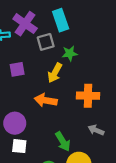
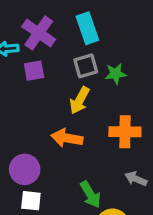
gray square: (46, 42) -> (86, 66), moved
green star: (70, 53) -> (116, 74), moved
purple square: (17, 69) -> (34, 71), moved

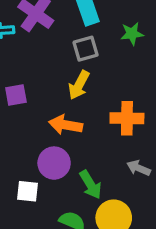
purple square: (34, 71) -> (16, 95), moved
green star: (116, 74) -> (132, 34), moved
purple circle: (25, 169) -> (54, 163), moved

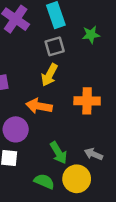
purple circle: (54, 163) -> (16, 129), moved
gray arrow: (139, 168) -> (94, 154), moved

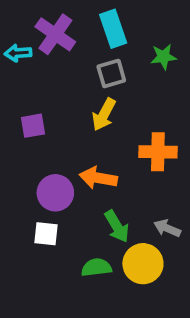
orange arrow: (39, 106) -> (98, 178), moved
green semicircle: (44, 181) -> (96, 267), turned -30

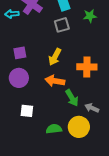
yellow arrow: (104, 115) -> (55, 57), moved
purple circle: (55, 193) -> (19, 78), moved
green arrow: (117, 226) -> (72, 98), moved

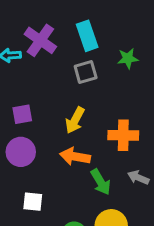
gray arrow: (92, 108) -> (138, 178), moved

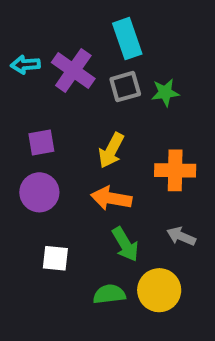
purple cross: (40, 40) -> (73, 71), moved
green star: (128, 58) -> (165, 93), moved
gray arrow: (138, 178) -> (181, 236), moved
green arrow: (101, 182) -> (125, 244), moved

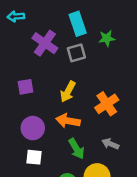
cyan arrow: (25, 65) -> (16, 16), moved
green star: (165, 93) -> (107, 38), moved
orange cross: (175, 170) -> (107, 104), turned -35
purple circle: (39, 192) -> (33, 128), moved

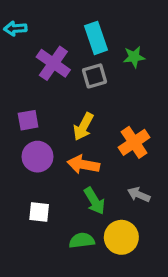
purple circle: (33, 128) -> (38, 157), moved

